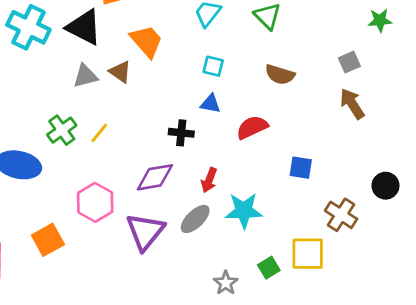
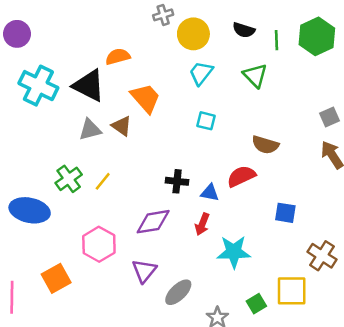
brown semicircle: (280, 75) -> (265, 145), moved
blue triangle: (210, 104) -> (210, 193), moved
gray ellipse: (195, 219) -> (178, 292), moved
purple triangle: (145, 232) -> (144, 271), size x0.7

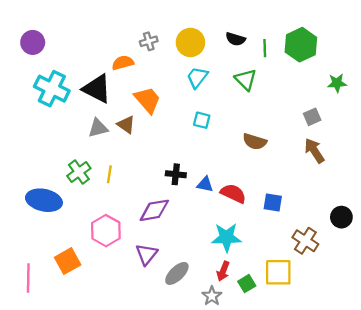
gray cross: (163, 15) -> (149, 41), moved
red semicircle: (241, 176) -> (233, 193), moved, turned 50
yellow line: (103, 181) -> (109, 174), turned -30
red arrow: (202, 224) -> (223, 271), moved

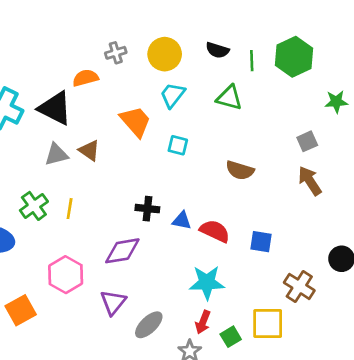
green triangle: (246, 80) -> (229, 98), turned -30
orange trapezoid: (148, 100) -> (136, 121), moved

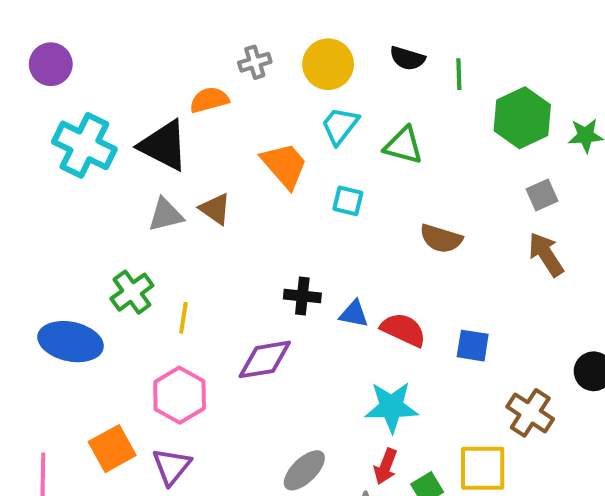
green hexagon: (294, 57) -> (522, 118), moved
green triangle: (229, 98) -> (403, 145), moved
yellow line: (70, 209) -> (183, 318), moved
purple triangle: (113, 302) -> (172, 466), moved

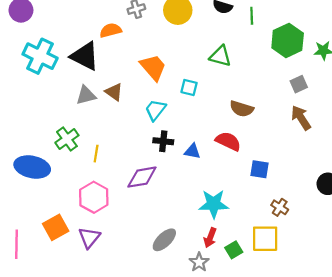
cyan trapezoid: (340, 126) -> (155, 110), moved
red semicircle: (403, 330) -> (228, 141), moved
brown cross: (530, 413) -> (280, 207), moved, size x0.7

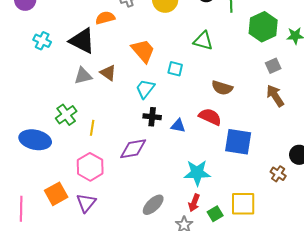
cyan cross: (40, 56) -> (42, 41), size x0.6
blue square: (260, 169) -> (238, 142), size x1.6
brown cross: (280, 207) -> (278, 174), moved

